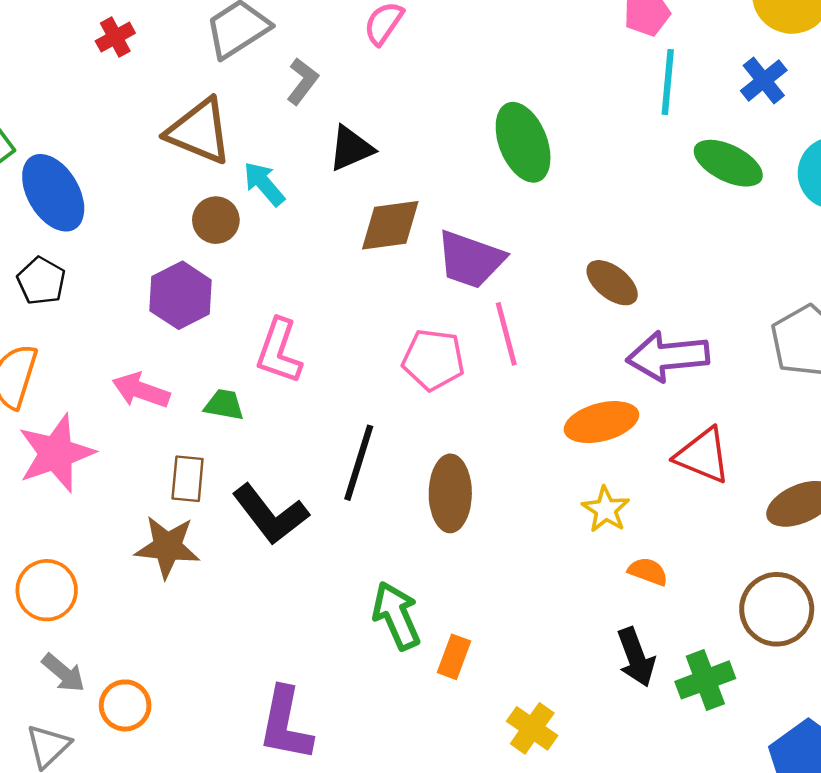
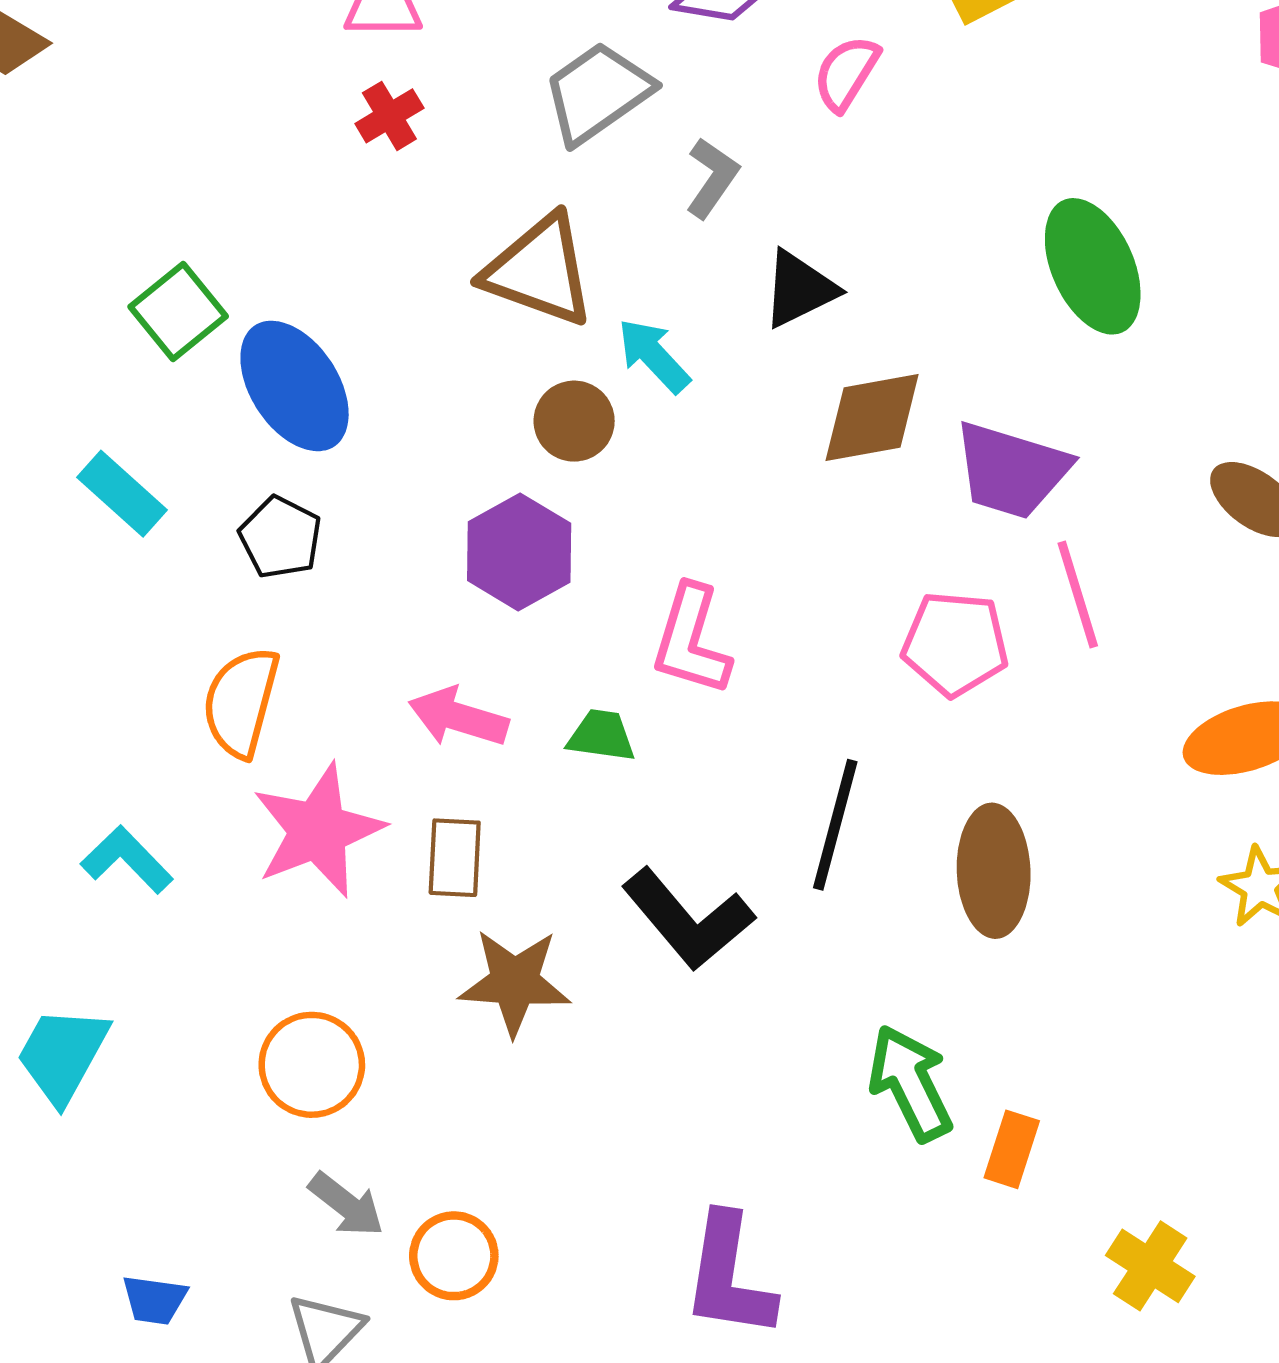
brown rectangle: (188, 479) -> (455, 858), moved

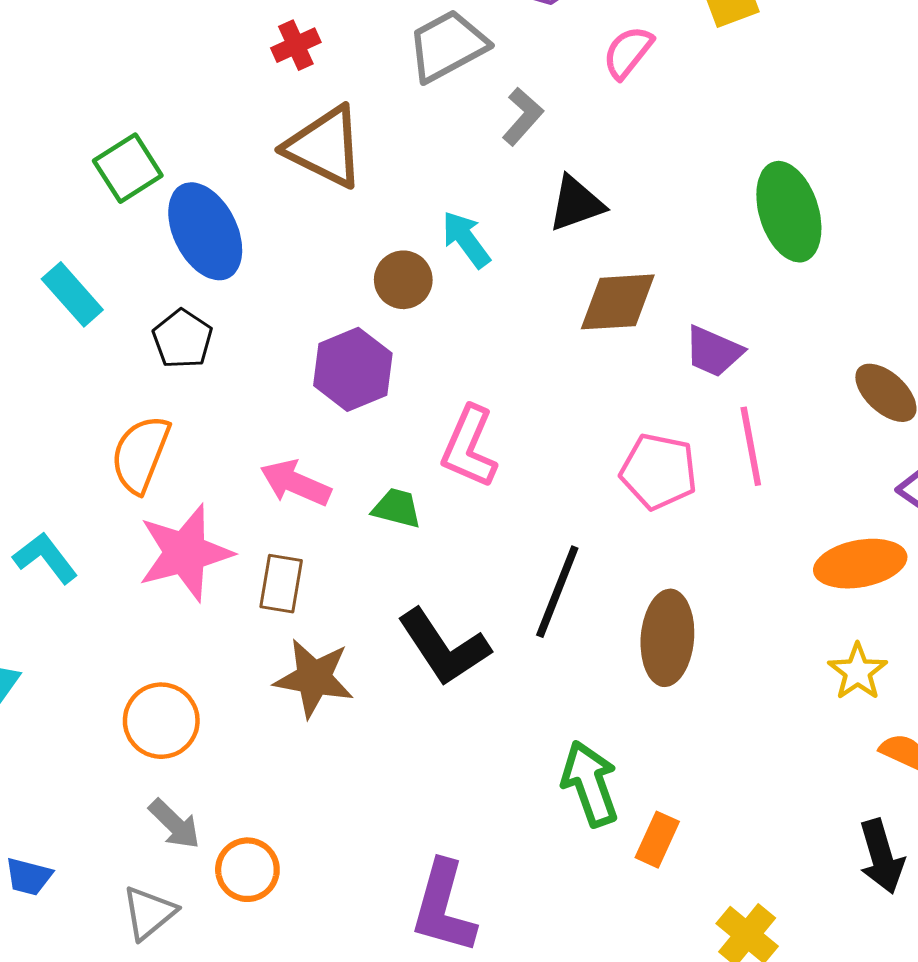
brown triangle: (539, 271) -> (325, 147), moved
purple trapezoid: (1011, 470) -> (714, 351), size x0.7

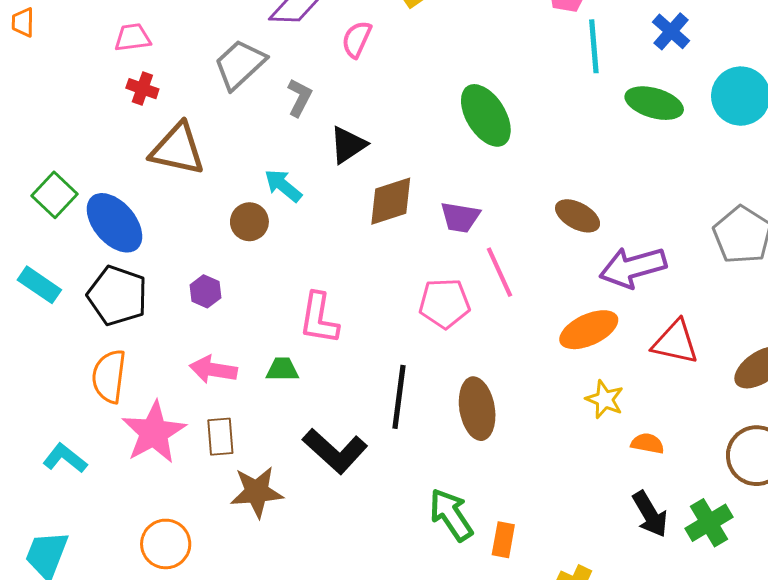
red cross: (296, 45) -> (142, 89), turned -32
black pentagon: (182, 339) -> (117, 296), size x1.5
purple hexagon: (353, 369) -> (205, 291), moved, size x0.6

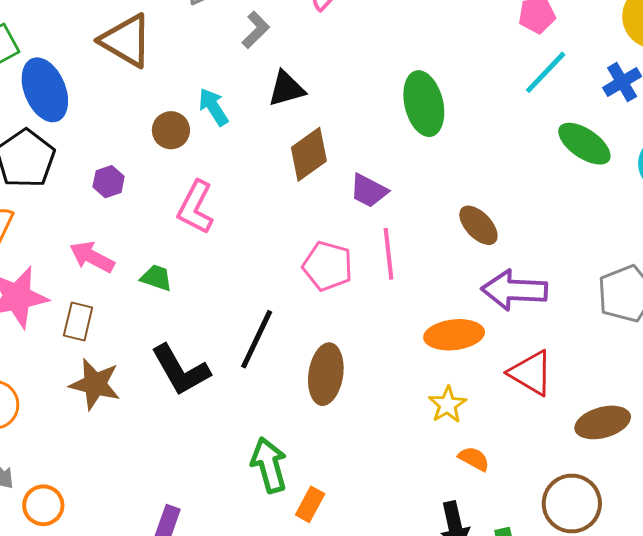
cyan line: (594, 46) -> (546, 72), turned 30
brown diamond: (391, 201) -> (309, 154), turned -36
pink L-shape: (319, 318) -> (196, 207), moved

